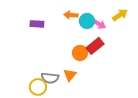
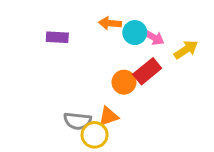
yellow arrow: (120, 15) -> (186, 50), moved
orange triangle: (70, 75) -> (108, 116), turned 32
yellow circle: (38, 87) -> (95, 135), moved

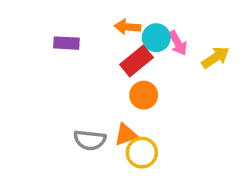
pink arrow: (153, 37) -> (178, 43), turned 30
red rectangle: (147, 71) -> (136, 61), moved
yellow circle: (95, 135) -> (142, 153), moved

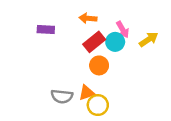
cyan circle: (156, 38) -> (115, 42), moved

